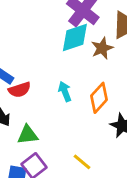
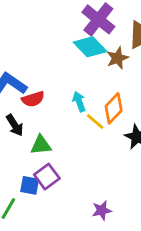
cyan diamond: (75, 37) -> (90, 47), turned 64
yellow line: (82, 162) -> (95, 121), moved

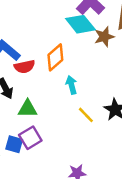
cyan arrow: (79, 102) -> (71, 85), moved
orange diamond: (114, 108) -> (55, 57), moved
yellow line: (95, 121) -> (86, 115), moved

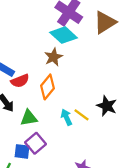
brown star: (104, 37) -> (53, 57), moved
orange diamond: (55, 57) -> (48, 87), moved
cyan arrow: (71, 85) -> (66, 117), moved

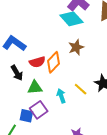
brown star: (53, 57) -> (76, 47), moved
red semicircle: (20, 81) -> (37, 62), moved
cyan arrow: (66, 117) -> (61, 96), moved

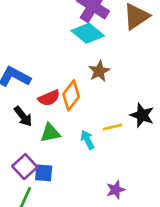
yellow line: (81, 89) -> (113, 127), turned -48
purple square: (39, 110) -> (25, 167), moved

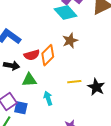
black star: (142, 115) -> (96, 87), moved
black arrow: (23, 116) -> (12, 66), turned -49
cyan arrow: (87, 140) -> (48, 98), moved

